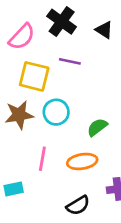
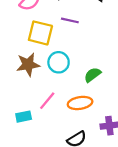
pink line: (42, 159) -> (47, 101), turned 30
cyan rectangle: (14, 189) -> (24, 117), moved

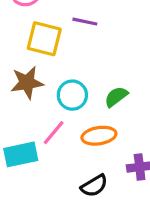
cyan circle: (59, 62) -> (72, 95), moved
cyan rectangle: (24, 117) -> (21, 154), size x1.5

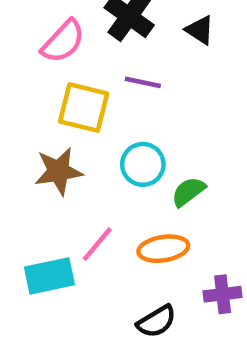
cyan circle: (72, 95) -> (143, 164), moved

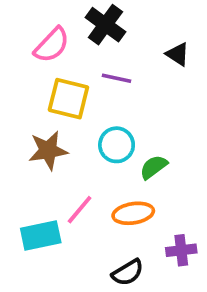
black triangle: (200, 30) -> (178, 54), moved

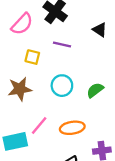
yellow square: (68, 99) -> (32, 57), size x0.6
green semicircle: (154, 167) -> (95, 90), moved

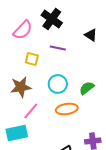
pink line: (39, 125) -> (31, 111), moved
orange ellipse: (72, 128) -> (67, 109), moved

